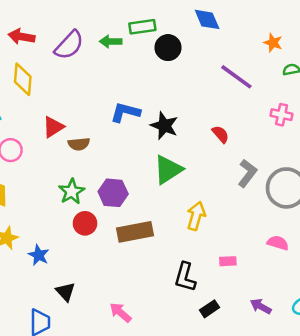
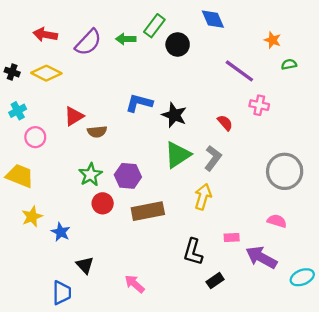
green rectangle: (142, 27) -> (154, 26), turned -45
yellow diamond: (23, 79) -> (46, 73), turned -68
pink cross: (282, 115) -> (259, 105), moved
gray L-shape: (247, 173) -> (213, 158), moved
purple arrow: (261, 306) -> (261, 257), moved, size x1.6

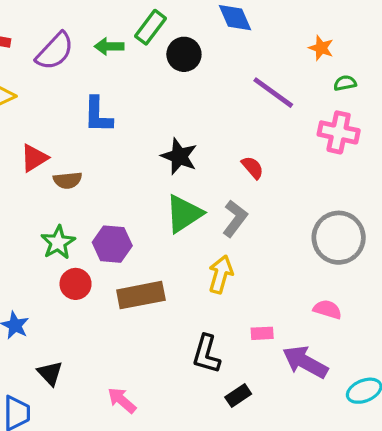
blue L-shape: (139, 103) -> (98, 115), moved, turned -104
pink cross: (259, 105) -> (339, 132), moved, size x1.4

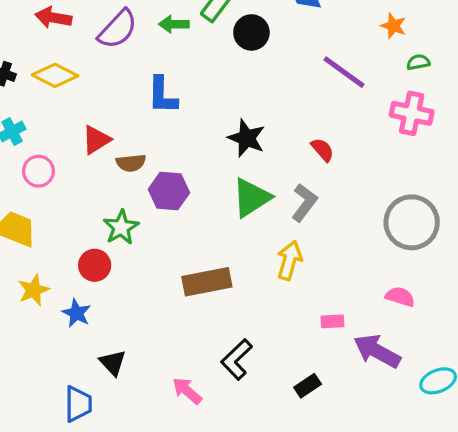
purple hexagon: (112, 244) -> (169, 191), moved
red circle: (76, 284) -> (95, 265), moved
black L-shape: (206, 354) -> (237, 359), moved, turned 30

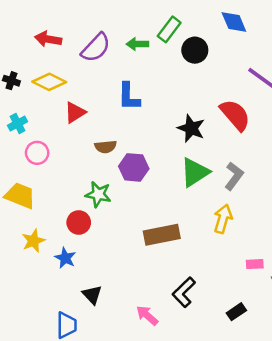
red triangle: (96, 140) -> (75, 112), moved
red semicircle: (322, 150) -> (235, 115), moved, size x1.8
green star: (121, 227) -> (98, 194), turned -30

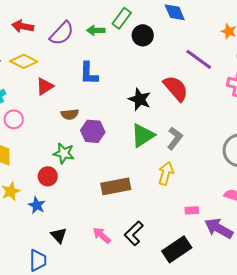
black rectangle: (236, 312) -> (177, 249), size x1.8
pink arrow: (147, 315) -> (102, 235), moved

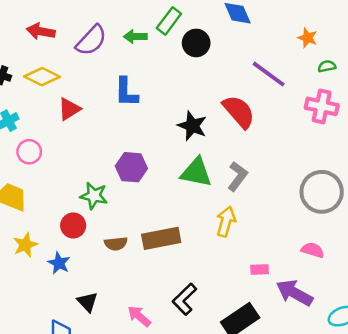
brown semicircle: (70, 114) -> (116, 244), moved
green triangle: (143, 135) -> (196, 172), turned 44
pink arrow: (102, 235) -> (139, 316), moved

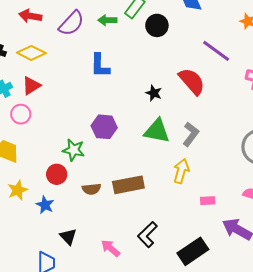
red triangle: (69, 109) -> (31, 86), moved
black star: (192, 126) -> (154, 93), size x0.7
pink rectangle: (260, 270) -> (208, 201), moved

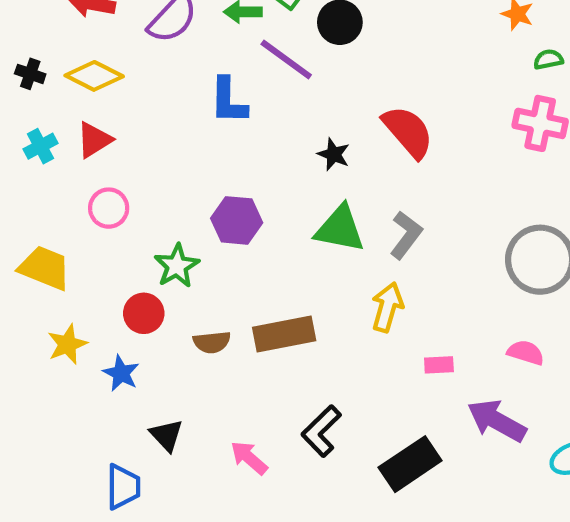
purple line: (216, 51) -> (286, 59), moved
pink circle: (21, 114) -> (109, 208), moved
green star: (74, 150) -> (177, 266), turned 30

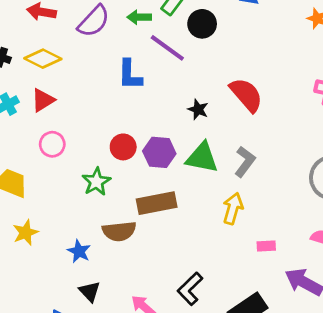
purple hexagon: (237, 220) -> (159, 152), moved
red circle: (144, 313) -> (123, 147), moved
brown rectangle: (284, 334) -> (157, 203), moved
brown semicircle: (212, 342) -> (119, 231), size x1.4
blue star: (121, 373) -> (79, 251), moved

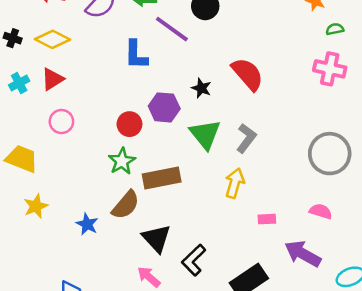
purple hexagon: (159, 152) -> (164, 107), moved
green triangle: (202, 158) -> (205, 134), turned 40
green star: (96, 182) -> (122, 161), moved
brown semicircle: (119, 231) -> (126, 205), turned -44
black triangle: (90, 291) -> (156, 238), moved, size x1.4

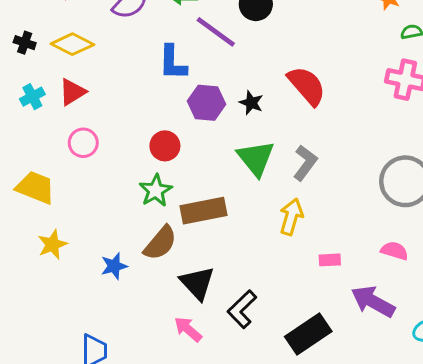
purple hexagon: (164, 107) -> (207, 103), moved
blue star: (87, 224) -> (114, 266), turned 30

